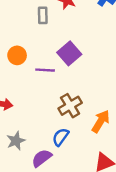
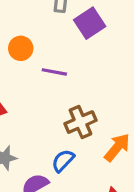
purple square: (69, 53) -> (90, 23), moved

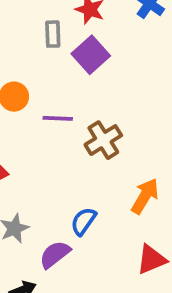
brown cross: (80, 122) -> (103, 140), moved

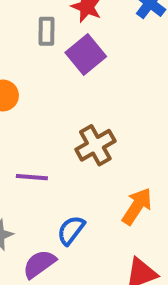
purple line: (58, 118) -> (32, 177), moved

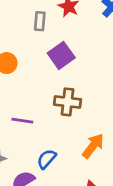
purple square: (86, 55) -> (61, 55), moved
brown cross: (95, 145) -> (68, 102), turned 32

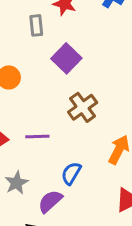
brown cross: (68, 102) -> (83, 107), turned -32

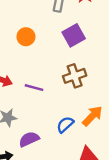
blue semicircle: (71, 173) -> (65, 125), moved

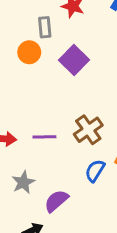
orange circle: (26, 37) -> (29, 52), moved
brown cross: (75, 76) -> (88, 130), moved

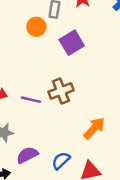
brown cross: (88, 130) -> (61, 91), moved
blue semicircle: (95, 171) -> (61, 161), moved

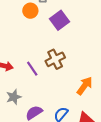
purple line: (31, 100) -> (32, 69), turned 49

